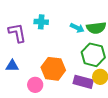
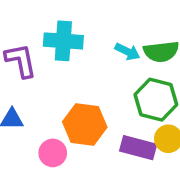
cyan cross: (41, 22) -> (63, 41), size x1.5

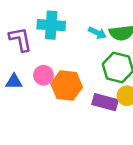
pink circle: (53, 153) -> (43, 75), moved

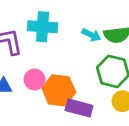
purple rectangle: (105, 102) -> (79, 108), moved

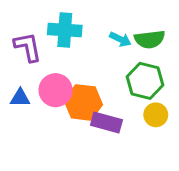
pink circle: (34, 80) -> (56, 90), size x1.4

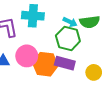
green hexagon: (145, 81) -> (68, 38), moved
purple rectangle: (106, 123) -> (65, 63), moved

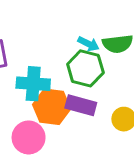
cyan cross: (33, 16) -> (33, 84), moved
pink circle: (27, 56) -> (29, 137), moved

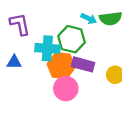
green hexagon: (85, 68) -> (72, 39), moved
pink circle: (29, 137) -> (66, 89), moved

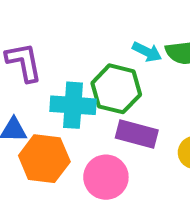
orange hexagon: (61, 66) -> (44, 159), moved

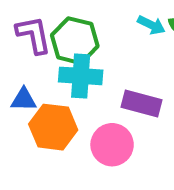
green hexagon: (116, 89) -> (75, 41), moved

